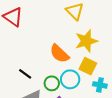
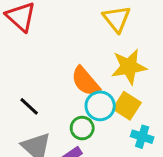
cyan circle: (70, 79) -> (100, 106), moved
green circle: (52, 83) -> (82, 128), moved

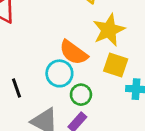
black line: (29, 106) -> (16, 88), moved, turned 42
cyan circle: (100, 106) -> (59, 73), moved

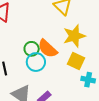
green circle: (81, 95) -> (32, 49), moved

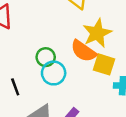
orange semicircle: (48, 49) -> (83, 51), moved

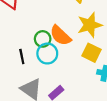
orange semicircle: (83, 51) -> (60, 35), moved
black line: (15, 87) -> (22, 57), moved

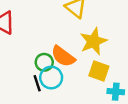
black line: (22, 57) -> (37, 83), moved

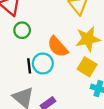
green circle: (44, 62) -> (22, 30), moved

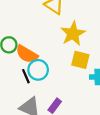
orange semicircle: (58, 47) -> (27, 54), moved

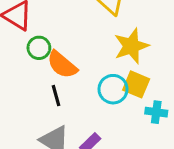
cyan circle: (38, 70) -> (113, 89), moved

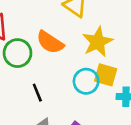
green circle: (39, 48) -> (17, 53), size x1.4
orange semicircle: (62, 65) -> (50, 42), moved

